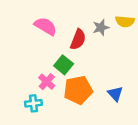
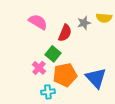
blue triangle: (115, 94) -> (96, 78), size x1.6
cyan cross: (33, 103) -> (48, 92), moved

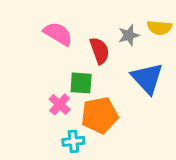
red semicircle: (65, 33) -> (100, 51), turned -42
green square: (53, 54) -> (81, 83), turned -35
blue triangle: (96, 78) -> (147, 78), moved

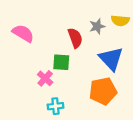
pink semicircle: (58, 34) -> (23, 33), moved
orange pentagon: (100, 115) -> (103, 91), moved

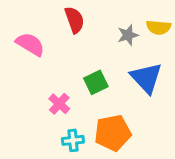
red semicircle: (75, 38) -> (75, 20), moved
green square: (61, 62) -> (96, 82), moved, turned -30
orange pentagon: (103, 91) -> (113, 133), moved

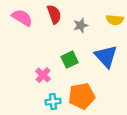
gray star: (128, 35) -> (81, 25), moved
pink semicircle: (30, 44) -> (22, 18), moved

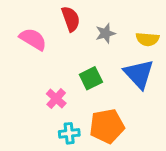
pink semicircle: (22, 18) -> (33, 39), moved
yellow semicircle: (115, 20) -> (147, 39), moved

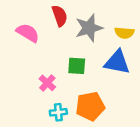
gray star: (105, 33) -> (89, 28), size x1.6
blue triangle: (139, 74) -> (117, 62), turned -36
green square: (91, 78) -> (77, 66), turned 30

